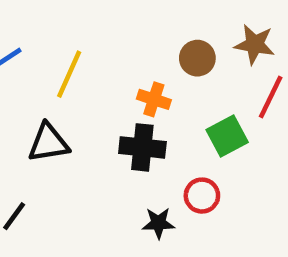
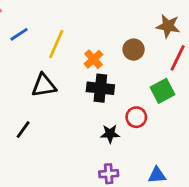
brown circle: (197, 58) -> (134, 50), moved
orange cross: (154, 99) -> (93, 59), moved, turned 30
green square: (227, 136) -> (162, 91), moved

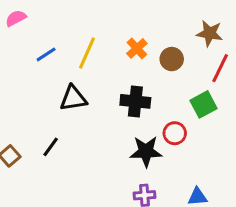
blue line: (19, 34) -> (46, 54), moved
orange cross: (93, 59) -> (137, 48), moved
black star: (110, 134) -> (146, 151), size x1.5

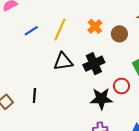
black triangle: (73, 98) -> (63, 62), moved
black cross: (135, 101) -> (94, 64), turned -30
black line: (51, 147) -> (34, 95), turned -32

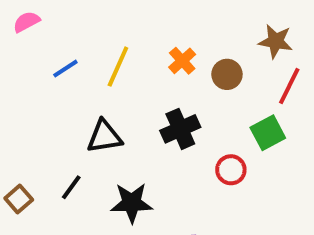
black triangle: (63, 62) -> (104, 137), moved
black line: (34, 95) -> (71, 187), turned 32
black star: (101, 99) -> (132, 203), moved

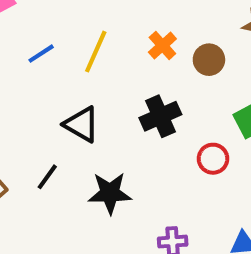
black triangle: (104, 137) -> (82, 124), turned 39

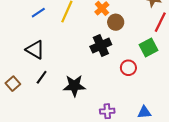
brown circle: (209, 60) -> (116, 22), moved
black triangle: (82, 124) -> (35, 50), moved

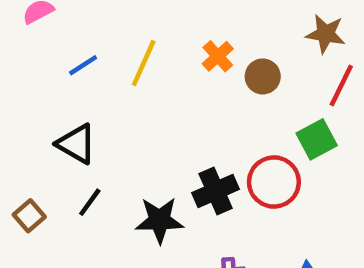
brown circle: (116, 22) -> (263, 76), moved
black cross: (101, 45) -> (216, 191), moved
red circle: (128, 68) -> (274, 182), size x1.5

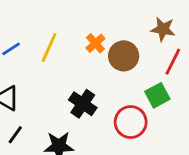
brown circle: (263, 76) -> (124, 56), size x1.4
black cross: (216, 191) -> (83, 104), moved, turned -32

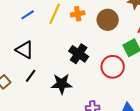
orange cross: (95, 43) -> (78, 14), moved, turned 32

